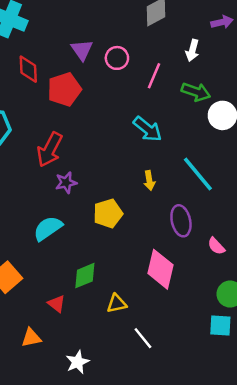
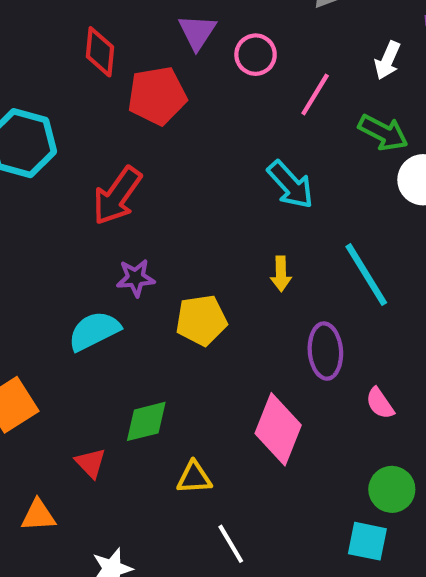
purple star: (66, 183) -> (136, 278), moved

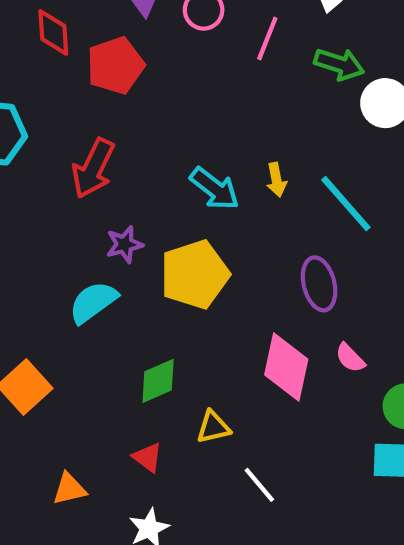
cyan arrow: (290, 185) -> (215, 189), moved
yellow arrow: (281, 274) -> (276, 180), moved
yellow pentagon: (201, 320) -> (195, 274), size x1.4
pink semicircle: (380, 403) -> (350, 358), moved
red triangle: (90, 463) -> (148, 457), moved

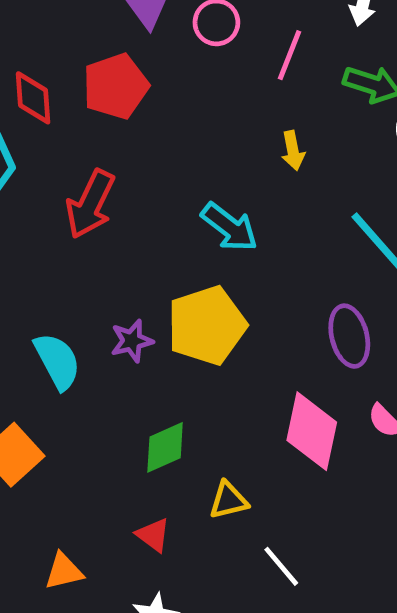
red diamond: (53, 32) -> (33, 98), moved
yellow arrow: (276, 180) -> (293, 151), moved
purple star: (124, 244) -> (132, 341), moved
cyan semicircle: (93, 302) -> (57, 361), moved, turned 98

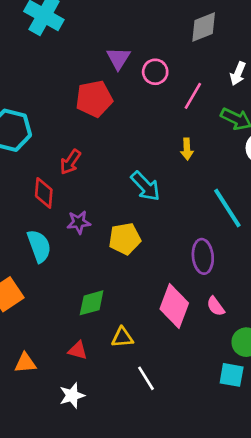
red diamond: (33, 98) -> (44, 193), moved
red arrow: (90, 204) -> (70, 162), size x0.7
yellow pentagon: (207, 325) -> (125, 239), size x0.7
purple star: (132, 341) -> (79, 222), moved
red triangle: (153, 535) -> (78, 350), turned -30

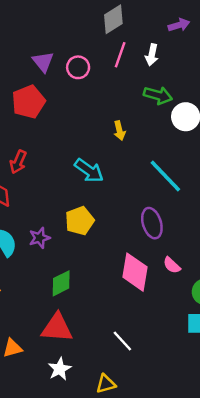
pink line: (193, 96) -> (120, 55), moved
purple star: (79, 222) -> (40, 238), moved
yellow triangle: (122, 337) -> (106, 384), moved
red triangle: (78, 350) -> (57, 328), size x1.8

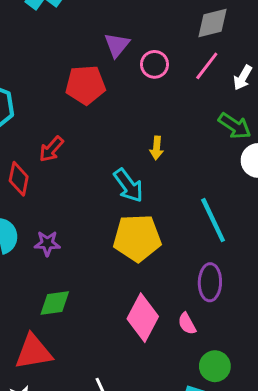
yellow arrow: (119, 131) -> (157, 148), moved
yellow pentagon: (80, 221) -> (137, 238), moved, size x1.4
purple ellipse: (152, 223) -> (210, 282), moved
red triangle: (57, 328) -> (33, 352), turned -32

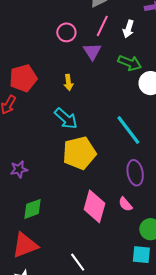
purple triangle: (117, 45) -> (92, 51), moved
red pentagon: (85, 85) -> (23, 78), moved
yellow arrow: (157, 148) -> (68, 82), moved

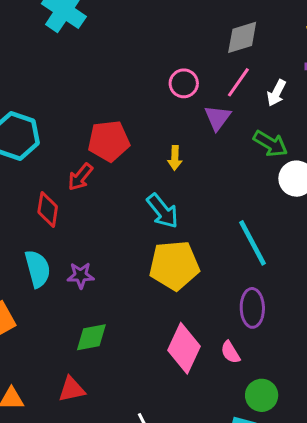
red triangle: (25, 245) -> (72, 389), size x0.7

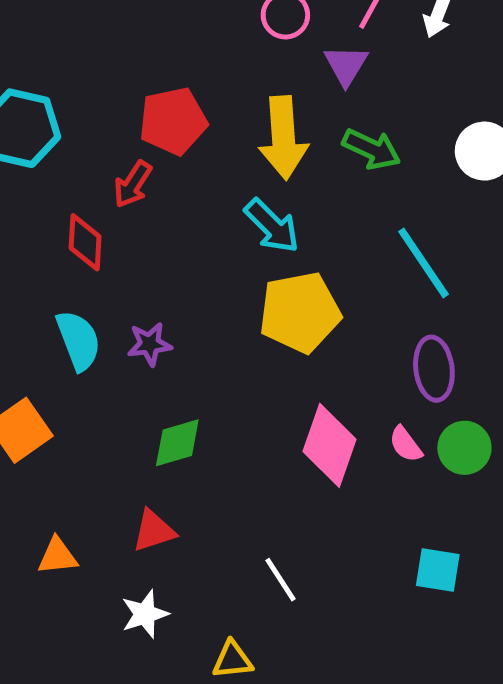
green arrow: (270, 144) -> (371, 149), moved
yellow arrow: (175, 158) -> (283, 138), size x2.0
green circle: (262, 395) -> (464, 448), moved

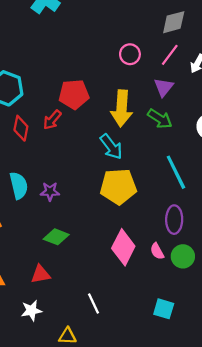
purple triangle: (346, 65) -> (164, 87), moved
red diamond: (85, 242) -> (21, 128), moved
green diamond: (177, 443) -> (56, 237), turned 30

